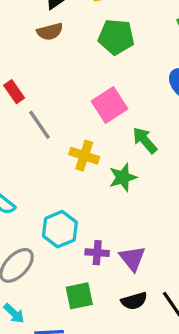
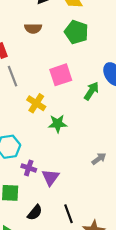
brown semicircle: (50, 32) -> (33, 28), moved
green arrow: (145, 140) -> (91, 91), moved, turned 60
black semicircle: (134, 301) -> (35, 213), moved, turned -49

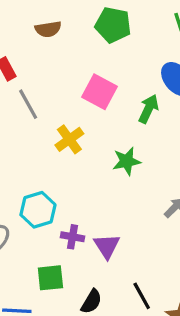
pink square: (61, 75) -> (99, 92), turned -35
yellow cross: (36, 103) -> (69, 139), turned 30
green star: (58, 124) -> (127, 161), moved

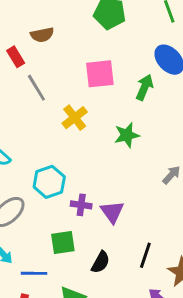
brown semicircle: (48, 29) -> (42, 35), moved
pink square: (99, 92) -> (100, 74), turned -32
black line: (142, 296) -> (145, 255), turned 50

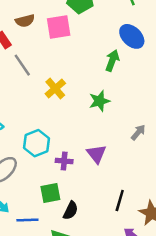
pink square: (100, 74) -> (59, 27), moved
purple triangle: (112, 212) -> (96, 154), moved
black semicircle: (101, 262) -> (71, 211), moved

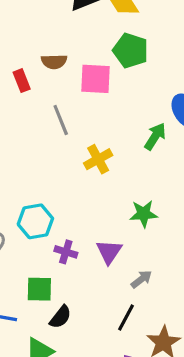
gray line: (22, 65) -> (61, 120), moved
yellow cross: (55, 89) -> (98, 159), moved
green star: (99, 101) -> (144, 214), moved
gray arrow: (138, 132) -> (141, 279), moved

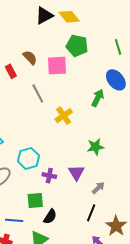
brown semicircle: (54, 62) -> (30, 57), turned -126

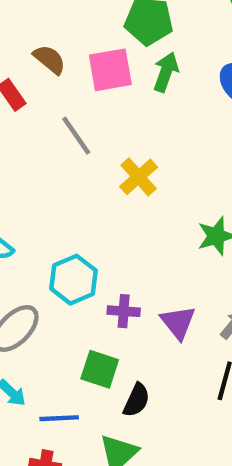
green arrow: (98, 98) -> (166, 72), moved
purple triangle: (76, 173) -> (178, 322), moved
green square: (35, 201) -> (100, 369), turned 30

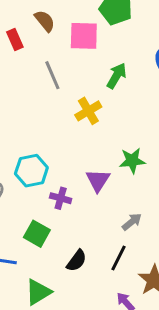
green arrow: (166, 72) -> (116, 76), moved
purple triangle: (178, 322) -> (98, 180), moved
black semicircle: (136, 400) -> (77, 261), moved

